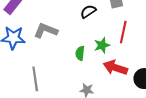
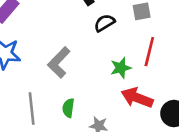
gray L-shape: (46, 31) -> (59, 62), moved, turned -70
green semicircle: (80, 53) -> (68, 108), moved

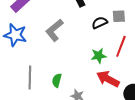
black semicircle: (104, 23) -> (100, 23), moved
gray L-shape: (59, 62) -> (54, 30), moved

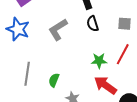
black semicircle: (100, 23) -> (93, 24), moved, turned -91

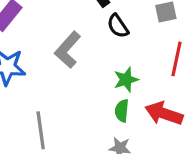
green star: (99, 61) -> (126, 80), moved
green semicircle: (54, 80) -> (122, 111), moved

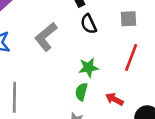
red arrow: (164, 114) -> (114, 99), size x0.6

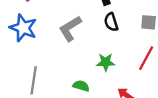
green semicircle: (81, 92) -> (81, 86), moved, turned 84

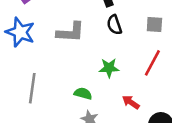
gray L-shape: (70, 28) -> (71, 32), turned -144

